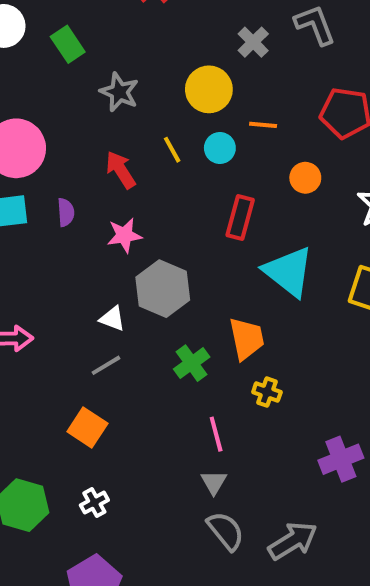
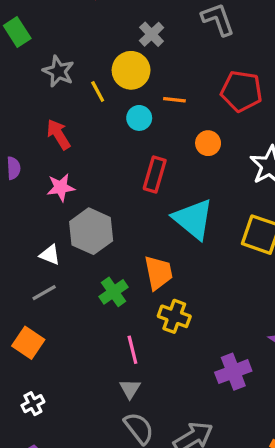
gray cross: (253, 42) -> (152, 34), moved
yellow line: (172, 150) -> (98, 92), moved
yellow cross: (267, 392) -> (174, 316), size x1.4

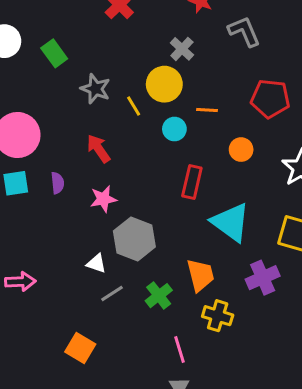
gray line: (44, 293) -> (112, 294), moved
purple cross: (233, 372) -> (263, 278), moved

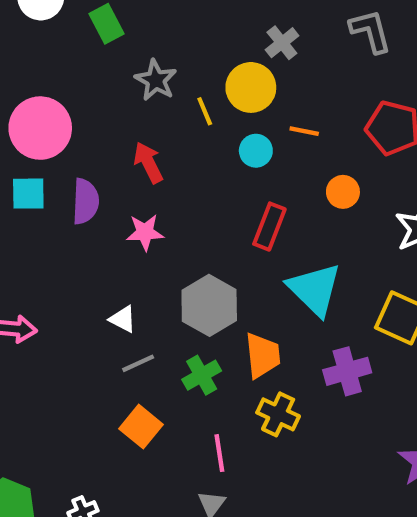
purple semicircle: (57, 183) -> (85, 201), size x1.5
gray hexagon: (134, 239) -> (209, 305), moved
orange square: (80, 348) -> (141, 427), moved

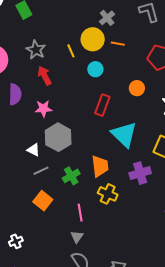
gray star: (156, 80) -> (36, 50), moved
orange line: (304, 131) -> (118, 44), moved
gray hexagon: (209, 305) -> (58, 137), moved

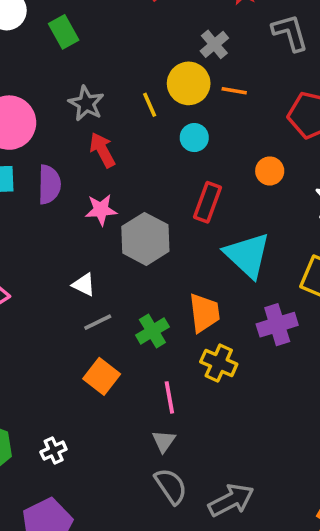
gray hexagon: (58, 137) -> (145, 239), moved

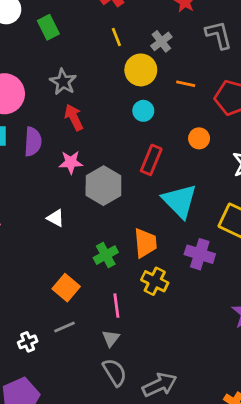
orange line: (234, 91) -> (186, 84), moved
yellow line: (150, 105) -> (116, 37), moved
gray line: (98, 322) -> (65, 327), moved
purple cross: (277, 325) -> (200, 254), turned 32

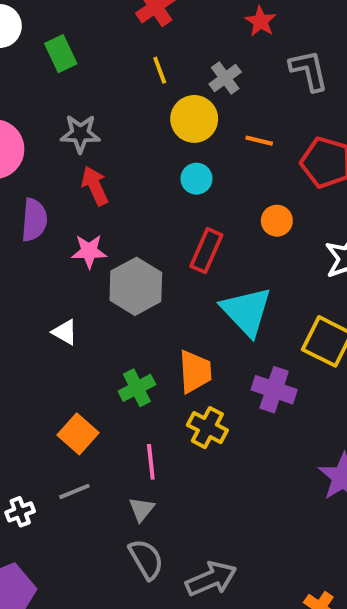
gray star: (63, 82) -> (80, 134), turned -30

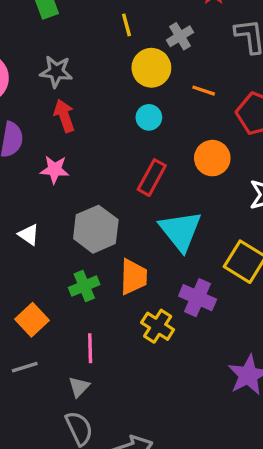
orange circle: (277, 221) -> (212, 158), size x1.4
gray hexagon: (136, 286) -> (96, 229), moved
yellow cross: (207, 428) -> (158, 326), moved

